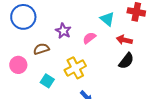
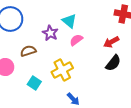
cyan triangle: (107, 19) -> (69, 21), moved
red arrow: (124, 40) -> (111, 42), turned -42

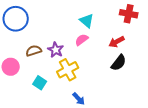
cyan triangle: (69, 21) -> (87, 21), moved
purple star: (50, 33) -> (56, 50), moved

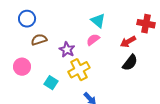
red cross: (129, 14) -> (146, 24), moved
blue circle: (16, 19) -> (27, 19), size x0.7
brown semicircle: (34, 51) -> (39, 40), moved

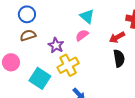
blue circle: (27, 19) -> (27, 14), moved
black semicircle: (130, 63) -> (119, 58), turned -48
cyan square: (51, 83) -> (40, 78), size x1.5

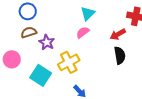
cyan triangle: (87, 16) -> (88, 13), turned 35
purple star: (56, 45) -> (47, 42), moved

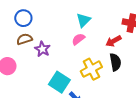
yellow cross: (69, 62) -> (91, 69), moved
cyan square: (41, 75) -> (59, 82), moved

